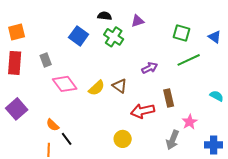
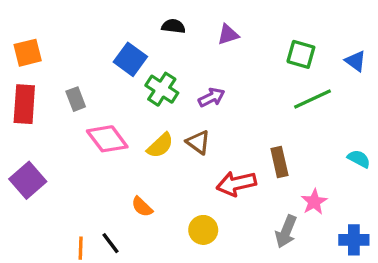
green cross: (114, 37) -> (162, 89), moved
purple arrow: (150, 68) -> (212, 97), moved
orange semicircle: (53, 125) -> (142, 207), moved
black line: (67, 139) -> (110, 243), moved

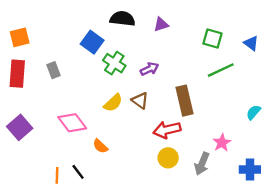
black semicircle: (173, 26) -> (122, 19), size x1.5
pink diamond: (107, 139) -> (72, 123), moved
cyan semicircle: (359, 159) -> (253, 112), turned -77
brown rectangle: (279, 162) -> (184, 101), moved, size x1.4
yellow circle: (203, 230) -> (168, 158), moved

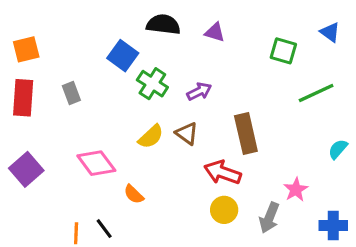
purple triangle: (161, 25) -> (215, 32), turned 35
blue triangle: (251, 43) -> (330, 32), moved
green line: (221, 70) -> (316, 93), moved
red arrow: (167, 130) -> (223, 172), turned 32

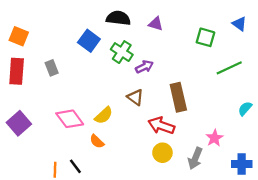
orange square: (26, 49) -> (19, 36), turned 36
green cross: (152, 84) -> (122, 52), moved
yellow semicircle: (151, 137) -> (104, 115), moved

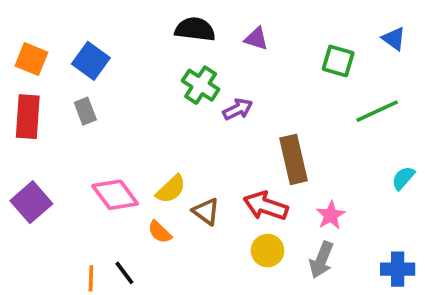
blue square: (89, 41) -> (91, 61), moved
brown triangle: (135, 97) -> (206, 211), moved
pink star: (214, 138) -> (331, 215), moved

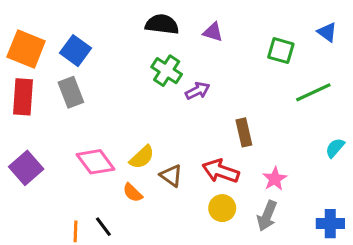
orange square: (31, 59) -> (26, 49), size x1.4
gray rectangle: (85, 111) -> (71, 92), size x1.4
brown rectangle: (294, 159) -> (244, 132), size x0.7

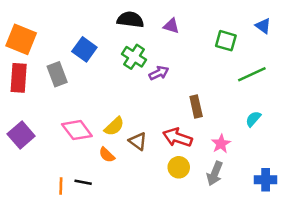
blue square: (75, 51) -> (84, 49), moved
cyan semicircle: (335, 148) -> (253, 119), moved
black line: (103, 227) -> (83, 182), turned -42

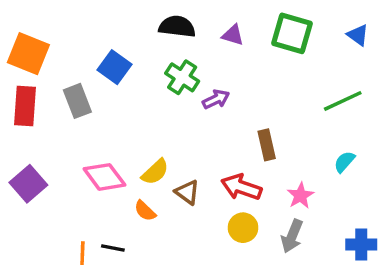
green square: (226, 41) -> (292, 33), moved, size x1.4

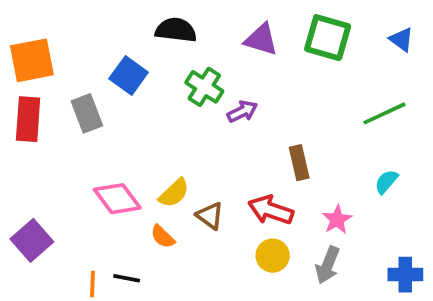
black semicircle: (177, 27) -> (176, 30), moved
purple triangle: (233, 35) -> (261, 39), size x1.4
orange square: (28, 54) -> (32, 60), turned -33
purple square: (28, 184) -> (32, 240), moved

